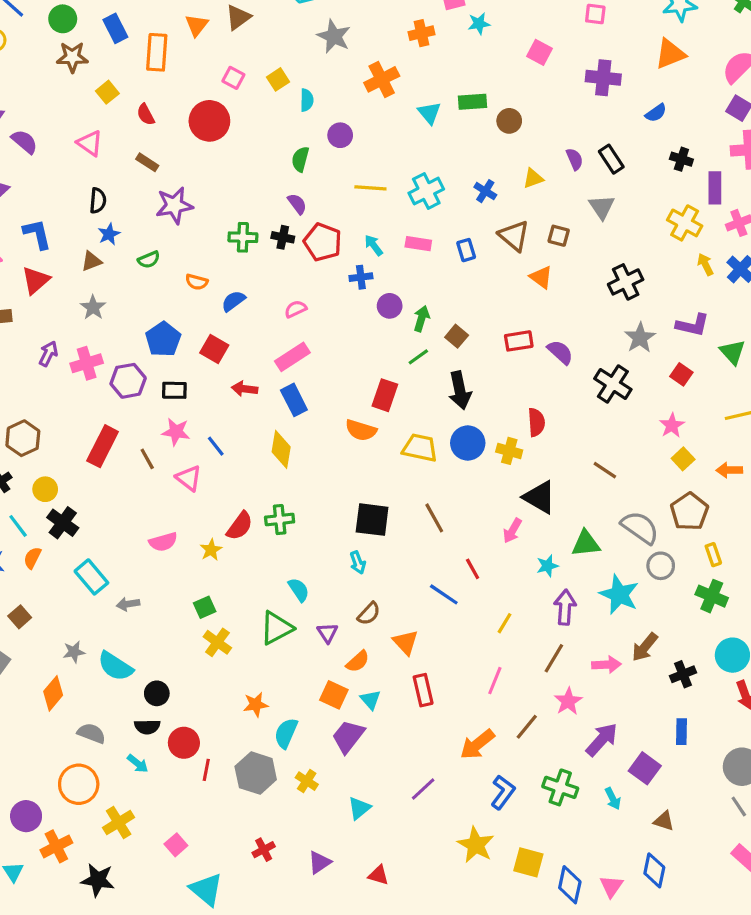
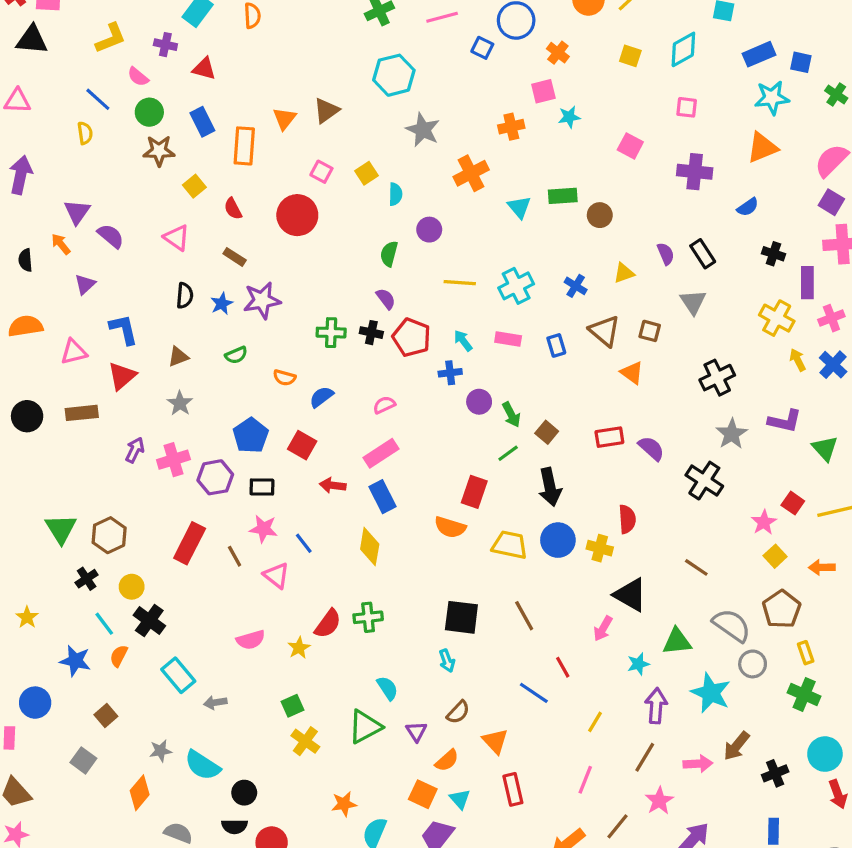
blue star: (109, 234) -> (222, 304), moved
green arrow: (422, 319) -> (511, 415), turned 135
red square: (681, 374) -> (793, 503), moved

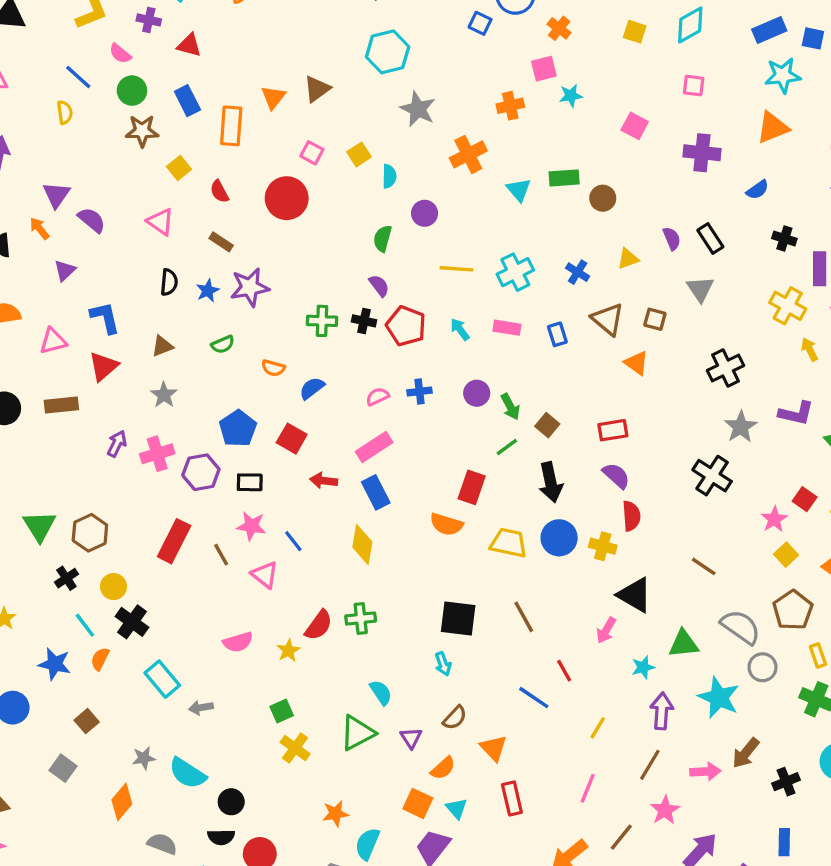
blue cross: (450, 373) -> (420, 392), moved
purple semicircle: (651, 448) -> (616, 476), moved

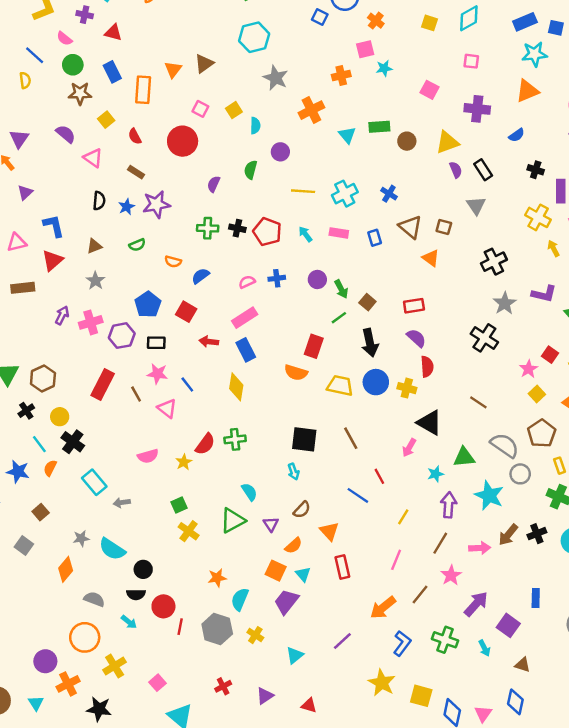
purple semicircle: (92, 220) -> (66, 134), moved
yellow triangle: (628, 259) -> (447, 142), moved, size x1.5
purple semicircle: (379, 286) -> (214, 184), moved, turned -119
black cross: (786, 782) -> (537, 534), moved

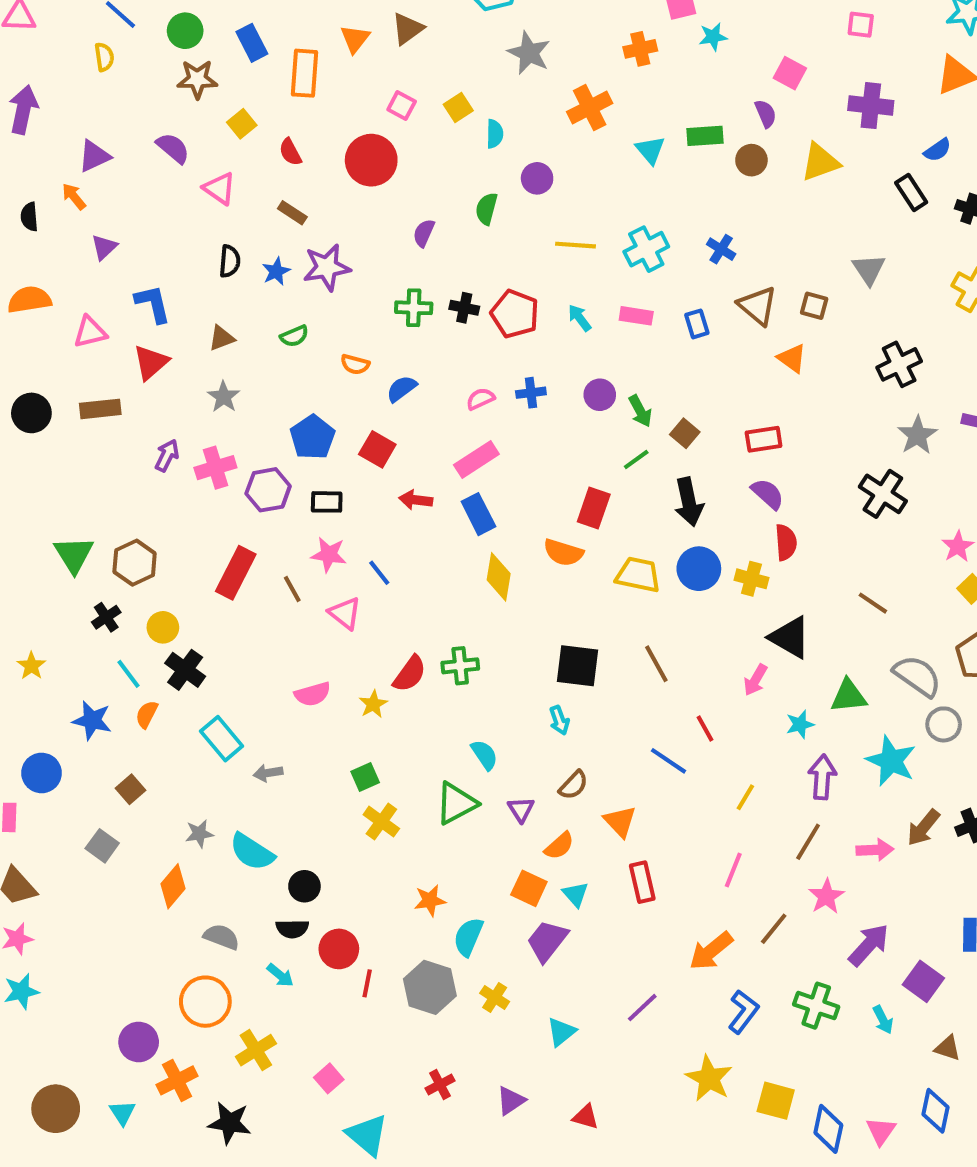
purple triangle: (19, 139) -> (94, 156), turned 30
purple semicircle: (456, 170) -> (766, 114), moved
black rectangle: (483, 170) -> (911, 192), moved
yellow diamond: (236, 387) -> (499, 577), moved

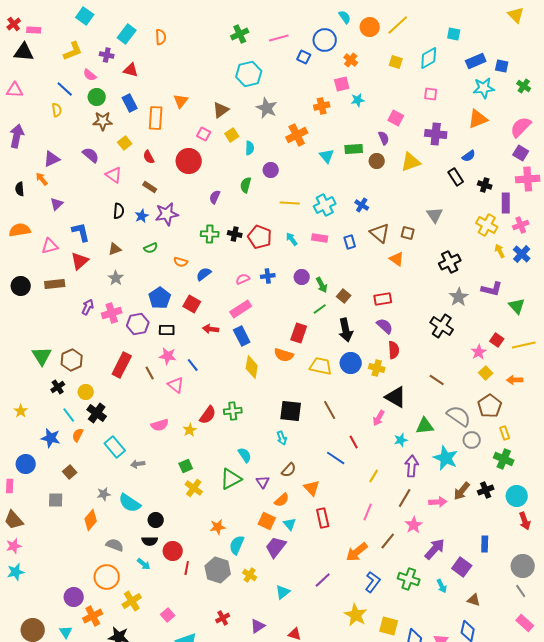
brown triangle: (408, 29) -> (221, 110), moved
gray square: (102, 846) -> (56, 500), turned -35

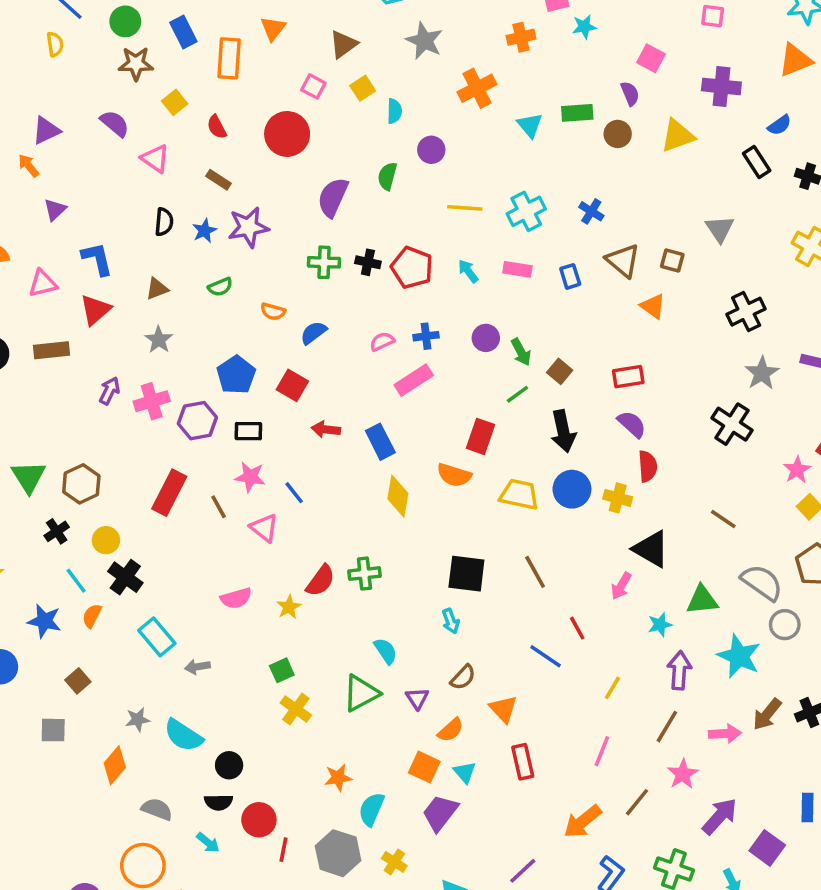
purple semicircle: (215, 197) -> (333, 197), size x1.6
pink rectangle: (241, 309) -> (414, 380), moved

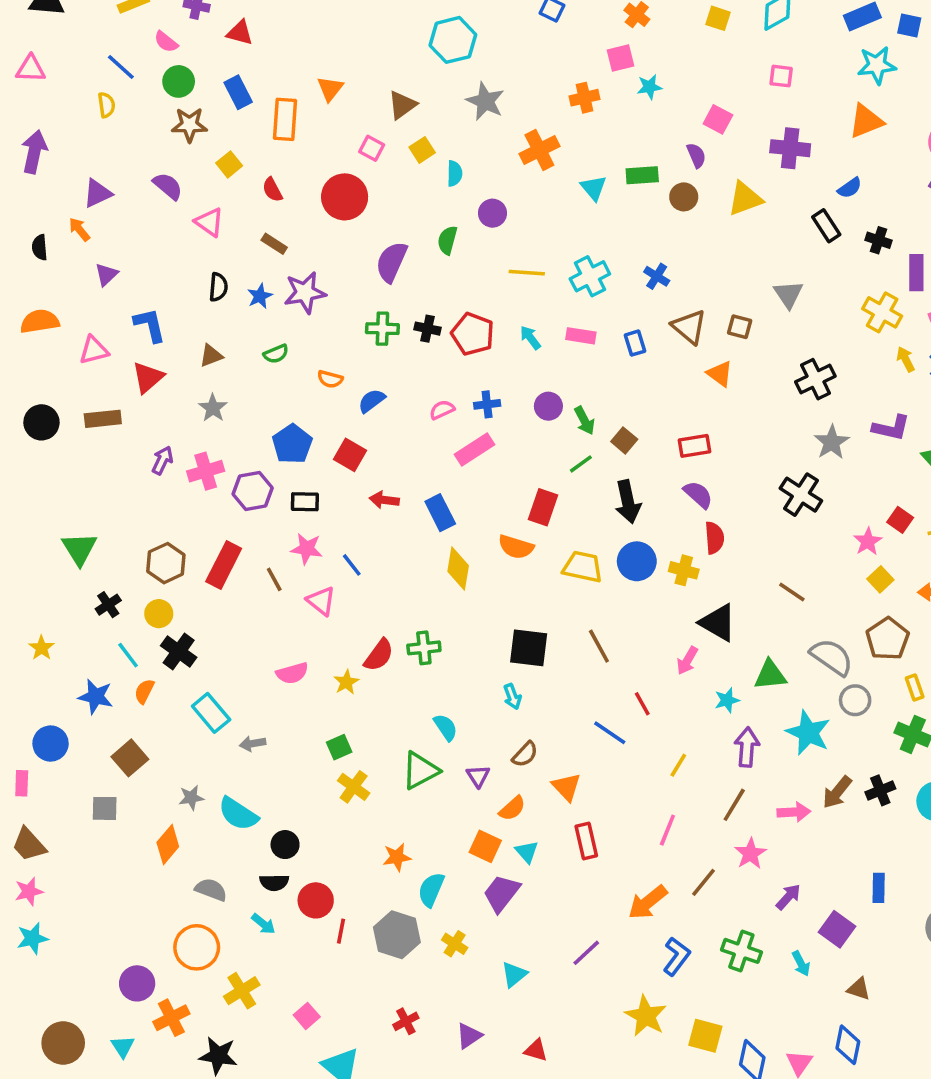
brown hexagon: (81, 484) -> (166, 563), moved
brown square: (78, 681) -> (130, 758), size x1.4
purple arrow: (720, 816) -> (788, 897), size x0.7

